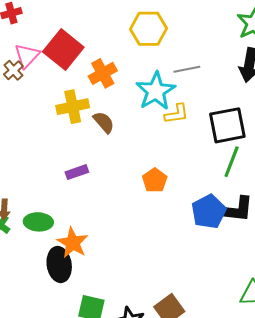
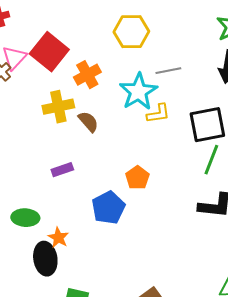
blue pentagon: (209, 212) -> (108, 208), moved
orange star: (73, 243) -> (58, 238), size x0.7

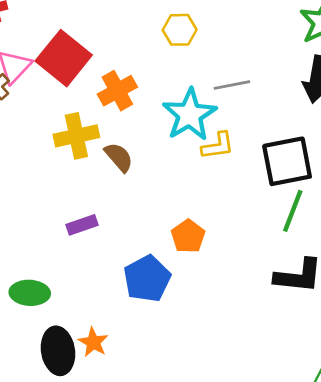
yellow hexagon: (131, 32) -> (180, 30), size x0.7
orange star: (58, 238) -> (93, 342), moved

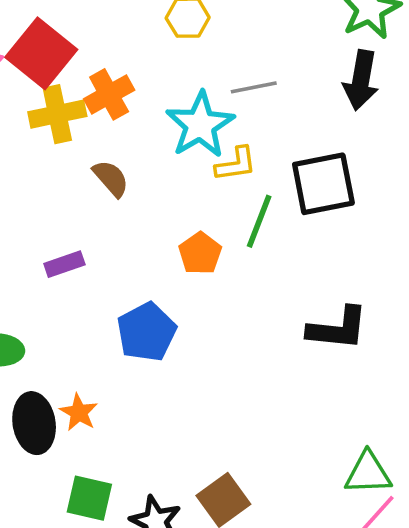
yellow cross: (76, 136) -> (57, 114), moved
green line: (293, 211) -> (259, 221), moved
orange pentagon: (188, 236) -> (200, 253), moved

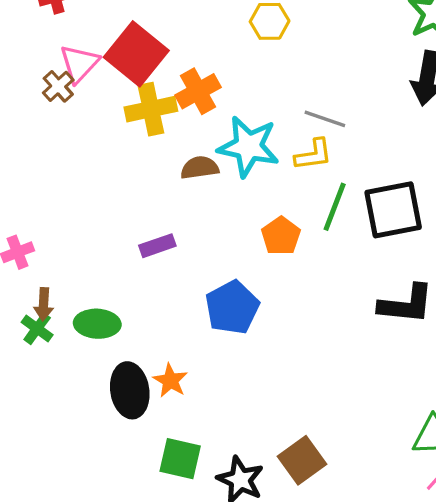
gray line: (254, 87) -> (325, 119), moved, turned 30
cyan star: (200, 125) -> (248, 147), moved, turned -30
brown semicircle: (111, 178) -> (200, 168), turned -57
black square: (323, 184) -> (393, 210), moved

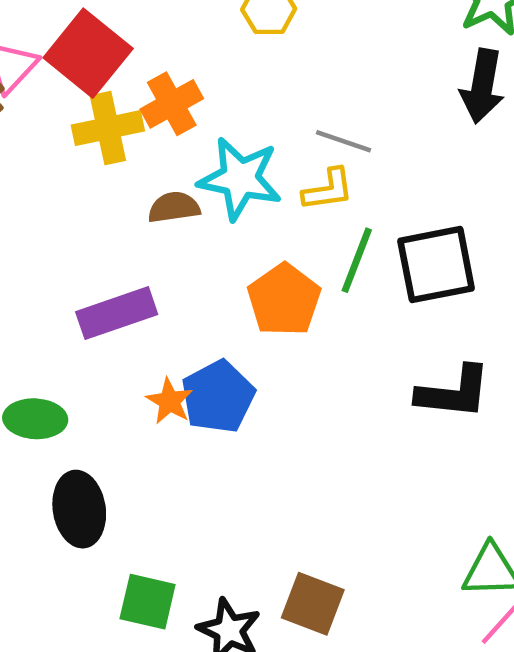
orange pentagon: (281, 236) -> (284, 300), size x1.4
purple rectangle: (157, 246) -> (117, 313), size x1.6
orange star: (170, 381) -> (170, 401), moved
brown square: (302, 460) -> (313, 604), turned -33

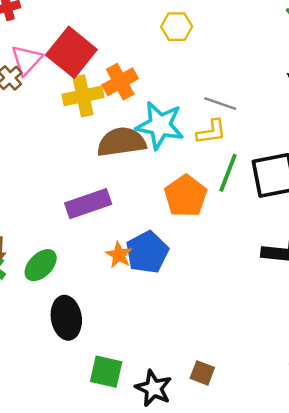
brown semicircle: (174, 207) -> (121, 142), size x1.6
green ellipse: (35, 419) -> (41, 265), turned -48
brown square: (313, 604) -> (202, 373), size x0.7

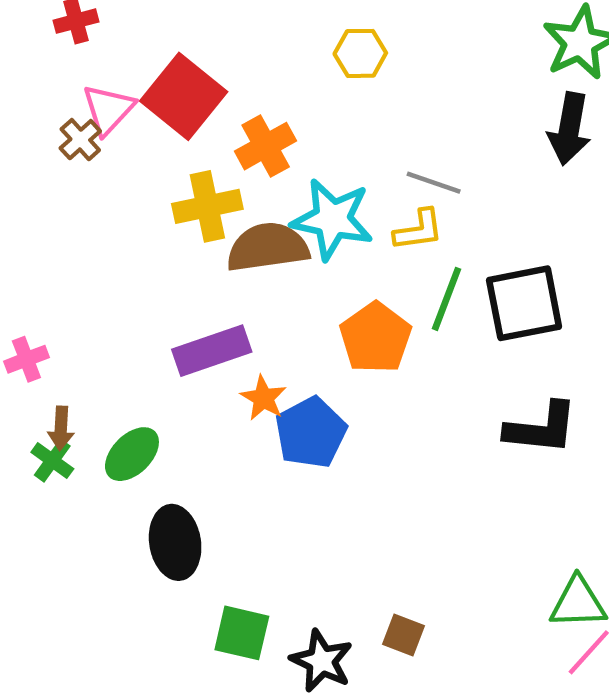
yellow cross: (83, 96) -> (207, 206), moved
orange star: (119, 255) -> (263, 398), moved

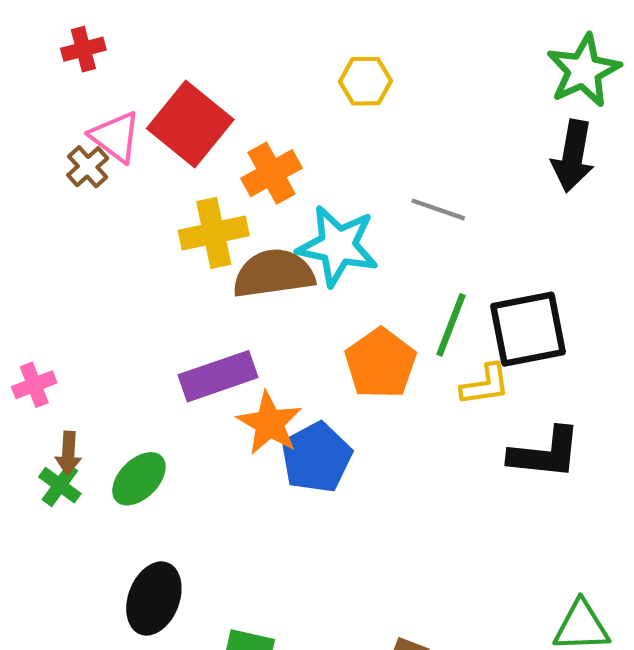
pink triangle: (108, 109) -> (115, 137), turned -36
yellow L-shape: (419, 230) -> (485, 385), moved
orange star: (263, 398) -> (269, 423), size x1.4
black ellipse: (175, 542) -> (154, 598), moved, turned 30

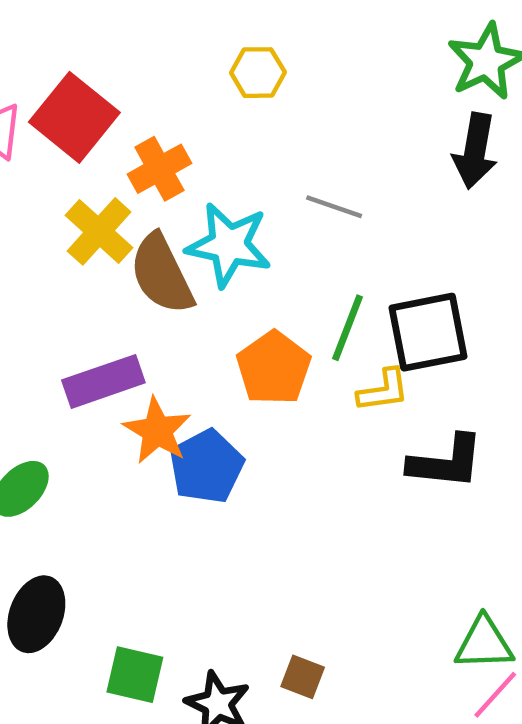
yellow cross: (214, 233) -> (99, 231), turned -36
brown semicircle: (274, 274) -> (162, 274), turned -108

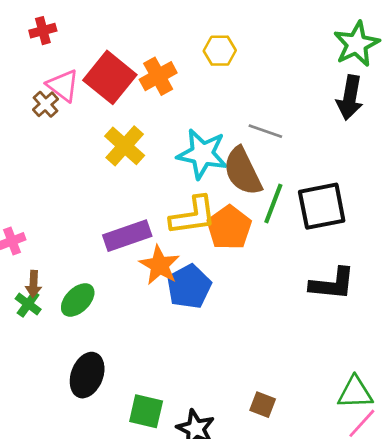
orange cross: (159, 169) -> (158, 76), moved
brown semicircle: (162, 274) -> (243, 171), moved
yellow L-shape: (383, 390) -> (193, 216), moved, size x1.5
brown square: (303, 677) -> (263, 405), moved

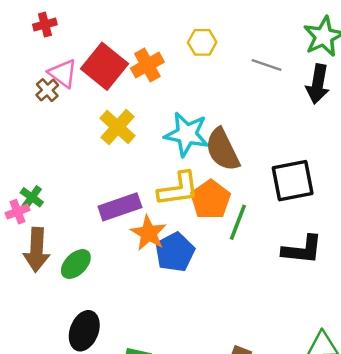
gray line: (265, 131) -> (267, 65), moved
green line: (273, 203) -> (238, 222), moved
brown arrow: (33, 284) -> (37, 250), size x1.8
green cross: (28, 304) -> (32, 197), moved

